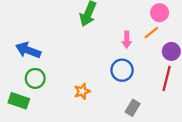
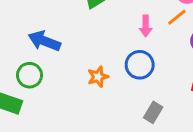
blue arrow: (28, 50) -> (44, 41), moved
orange star: (82, 91) -> (98, 77), moved

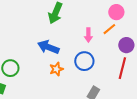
blue arrow: (44, 41) -> (48, 47), moved

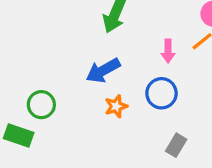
blue arrow: (48, 47) -> (103, 71), turned -50

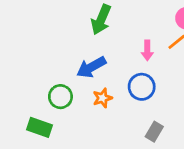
green circle: (41, 105) -> (60, 97), moved
green rectangle: (19, 135) -> (39, 127), moved

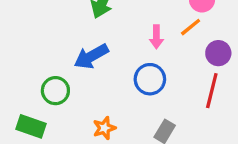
orange star: (102, 98) -> (104, 128), moved

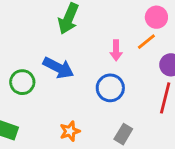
blue arrow: (91, 56) -> (58, 68), turned -124
green circle: (55, 91) -> (22, 82), moved

